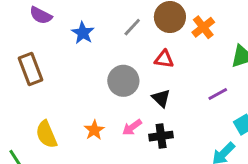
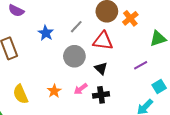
gray line: (132, 27) -> (76, 27), moved
blue star: (83, 33) -> (46, 33), moved
red triangle: (164, 59) -> (103, 41), size x1.5

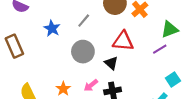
red triangle: (103, 41) -> (123, 41), moved
purple line: (141, 65) -> (160, 49), moved

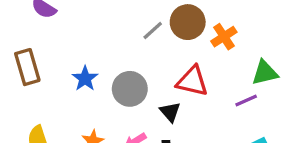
gray line: (84, 21) -> (153, 31), moved
blue star: (52, 28) -> (85, 78), moved

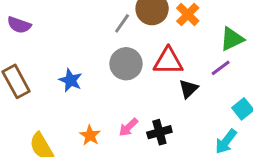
gray circle: (130, 89) -> (126, 64), moved
black triangle: (170, 112) -> (189, 89), moved, turned 40

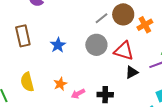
pink arrow: (128, 127) -> (78, 94), moved

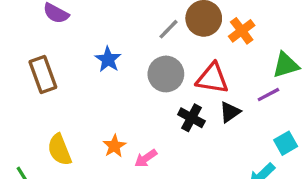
blue star: (58, 45) -> (108, 59), moved
black cross: (105, 95) -> (191, 118), moved, turned 35

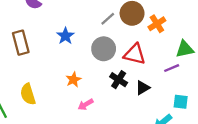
black triangle: (230, 112) -> (143, 88), moved
cyan square: (286, 143) -> (181, 102), turned 32
orange star: (114, 146) -> (73, 80), moved

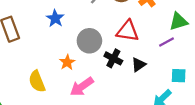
gray circle: (104, 49) -> (89, 41), moved
yellow semicircle: (28, 94) -> (37, 81), moved
pink arrow: (86, 104) -> (82, 87), size x1.5

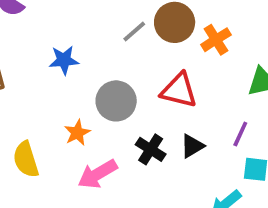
blue star: (55, 18) -> (64, 60), turned 30
purple line: (167, 42) -> (240, 134), moved, turned -42
black cross: (113, 58) -> (151, 149), moved

